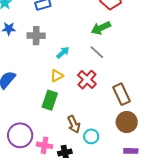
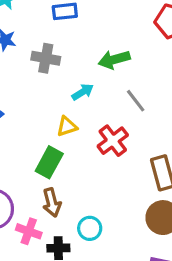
green arrow: (101, 28) -> (114, 60), moved
brown arrow: (74, 124) -> (52, 203), moved
cyan circle: (91, 136) -> (90, 228), moved

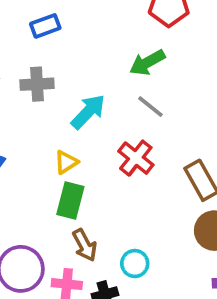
green arrow: (114, 60) -> (147, 63), moved
cyan arrow: (83, 92) -> (88, 112), size x1.5
yellow triangle: (67, 126) -> (66, 162), moved

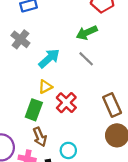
gray cross: (37, 84) -> (20, 39), turned 36
red cross: (136, 158) -> (66, 103), moved
yellow triangle: (66, 162) -> (45, 87), moved

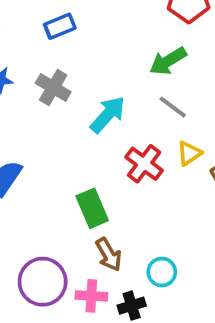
yellow triangle: (45, 87) -> (189, 153), moved
red cross: (66, 103) -> (144, 164), moved
green rectangle: (34, 110) -> (92, 208), turned -36

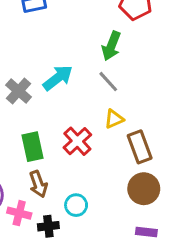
green arrow: (168, 61) -> (111, 46), turned -48
gray cross: (53, 88) -> (19, 91), moved
red cross: (144, 164) -> (77, 141), moved

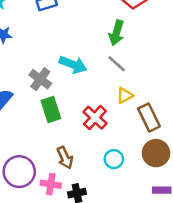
cyan arrow: (58, 78) -> (73, 65), turned 64
green rectangle: (33, 147) -> (51, 110), moved
cyan circle: (76, 205) -> (114, 159), moved

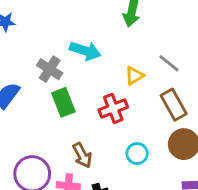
gray line: (117, 64) -> (169, 63), moved
yellow triangle: (125, 95) -> (134, 76), moved
red cross: (95, 118) -> (113, 108), turned 30

